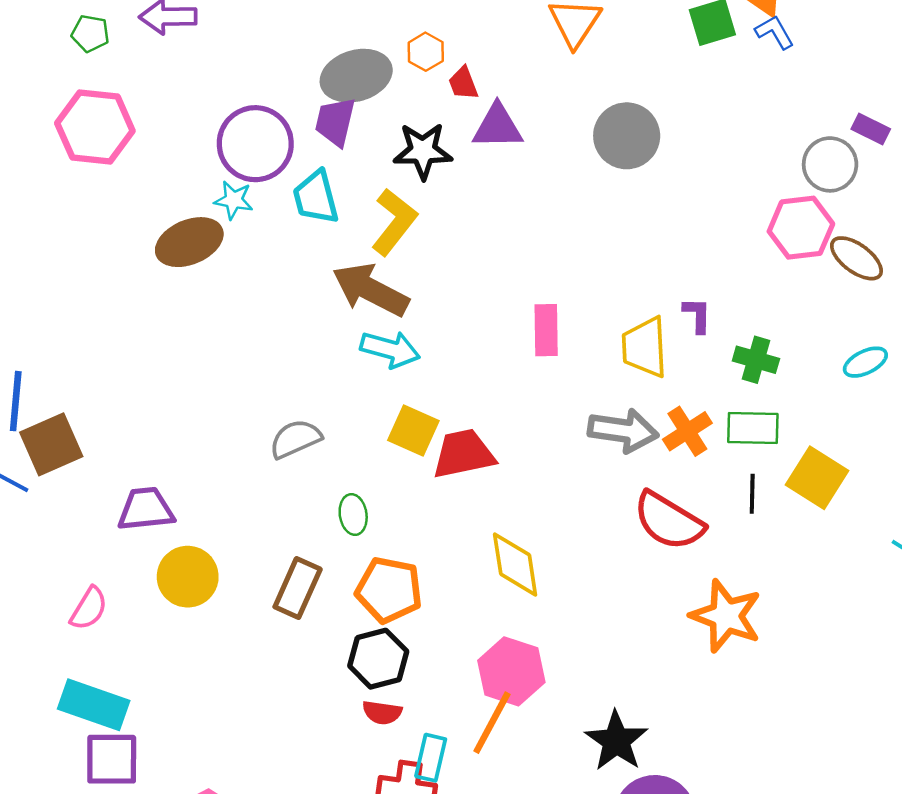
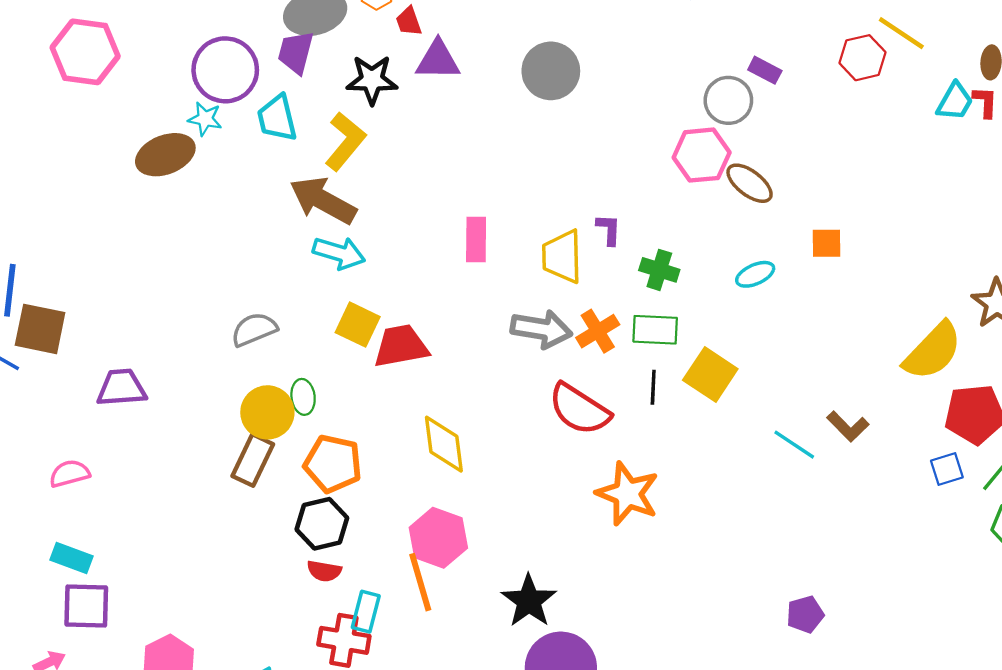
brown square: (51, 444) -> (40, 329), turned 34
yellow circle: (188, 577) -> (267, 412), moved
pink semicircle: (89, 608) -> (70, 474), turned -138
cyan rectangle: (94, 705) -> (72, 558), size x0.7
orange line: (492, 723) -> (420, 582), turned -46

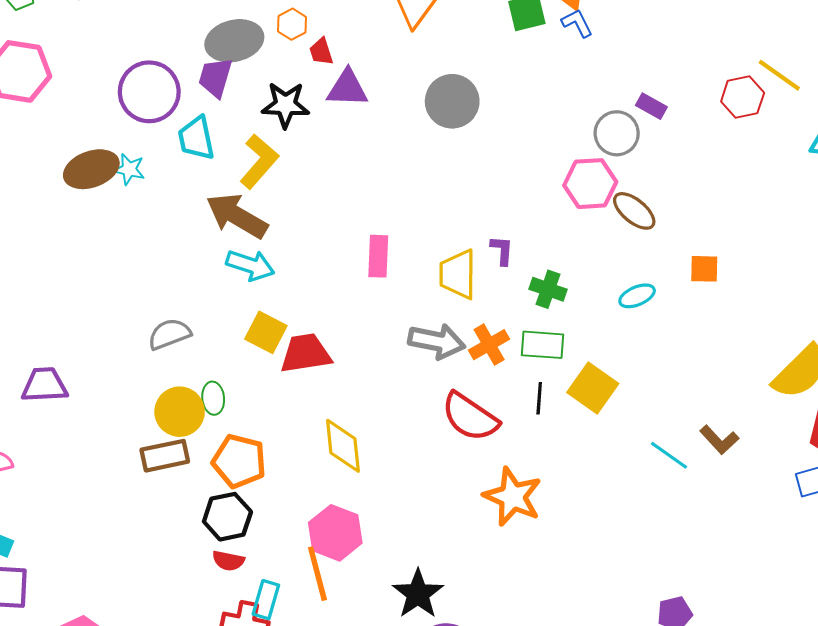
cyan star: (205, 119) -> (129, 169), moved
brown rectangle: (253, 460) -> (165, 456), turned 51

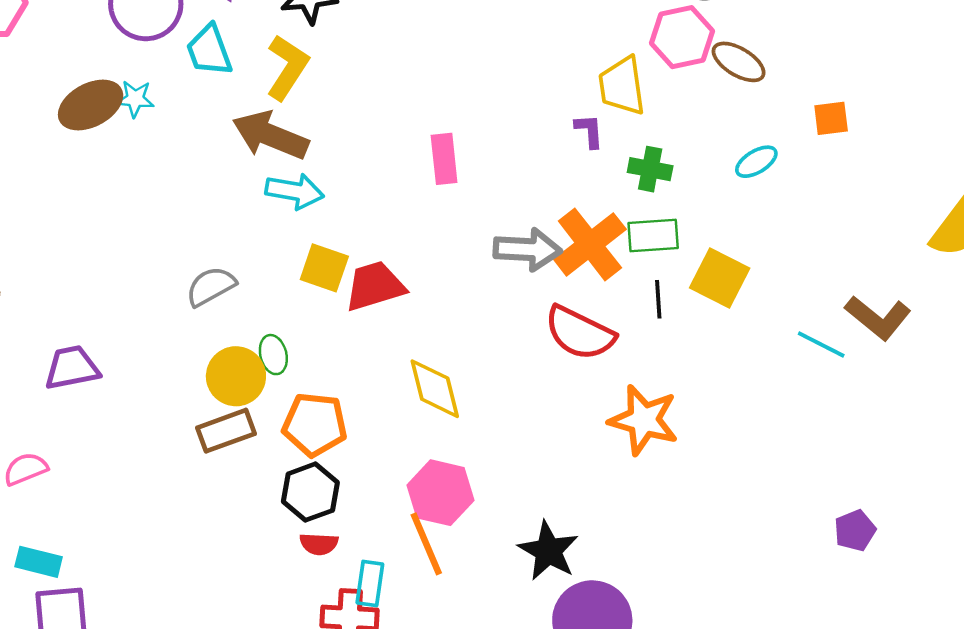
yellow trapezoid: (458, 274) -> (622, 86), moved
orange cross: (489, 345) -> (590, 244), size x1.5
brown L-shape: (719, 440) -> (878, 318), size x1.4

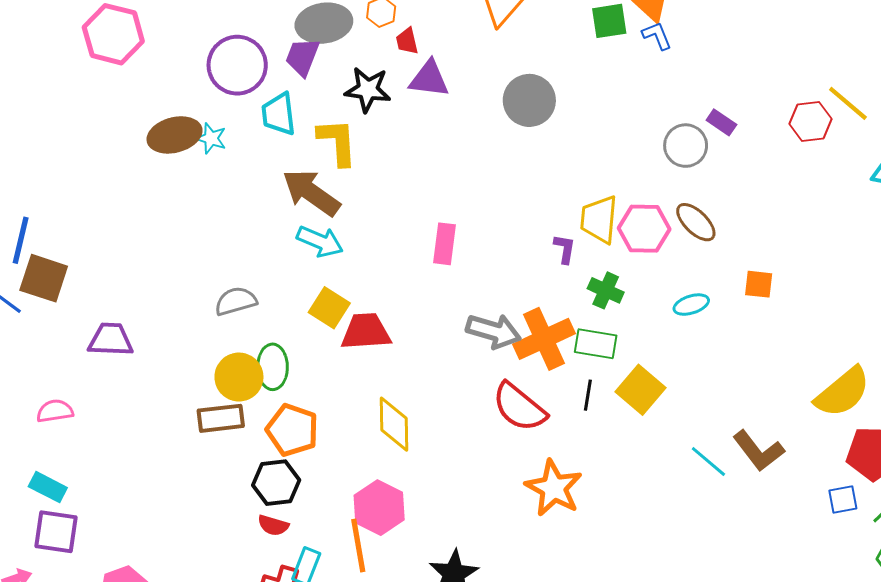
pink hexagon: (682, 37) -> (644, 229), moved
yellow L-shape: (287, 67) -> (337, 142), turned -50
green ellipse: (273, 355) -> (273, 367), size x1.4

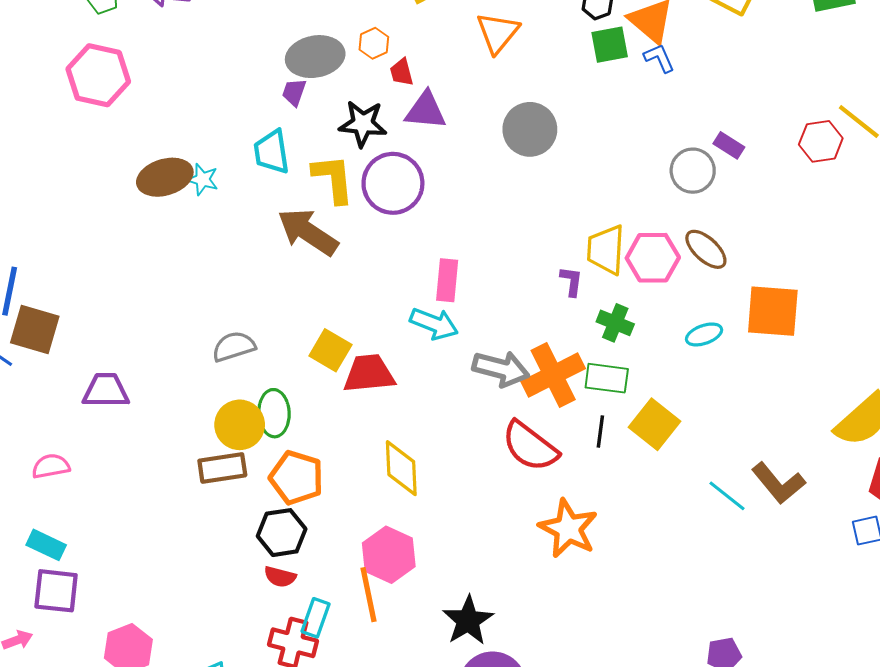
purple trapezoid: (302, 57) -> (294, 92), size x0.7
purple circle: (237, 65) -> (393, 183), moved
cyan arrow: (320, 241) -> (434, 324), moved
orange square: (759, 284) -> (773, 311), size x1.8

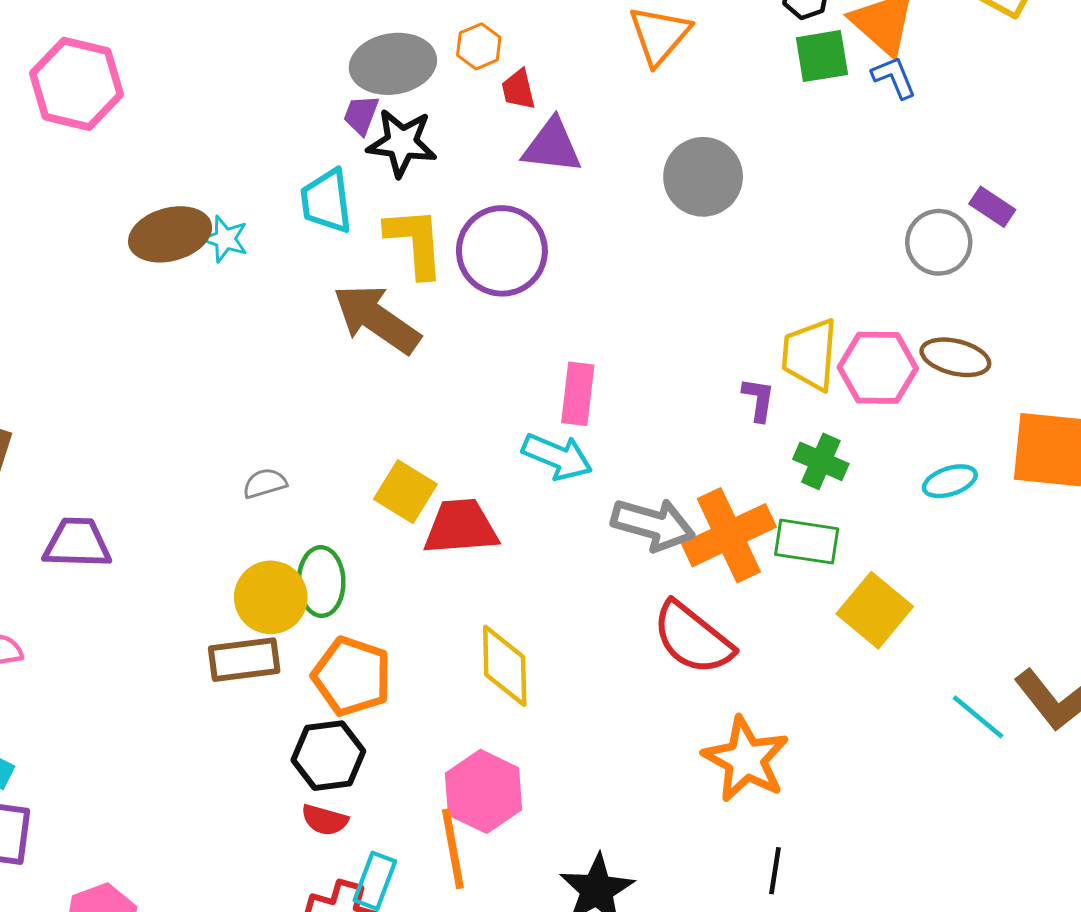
black star: (363, 124) -> (402, 143), moved
brown ellipse: (706, 249) -> (955, 357), turned -30
gray semicircle: (234, 347) -> (265, 483), size x0.7
black line: (600, 431) -> (775, 871), moved

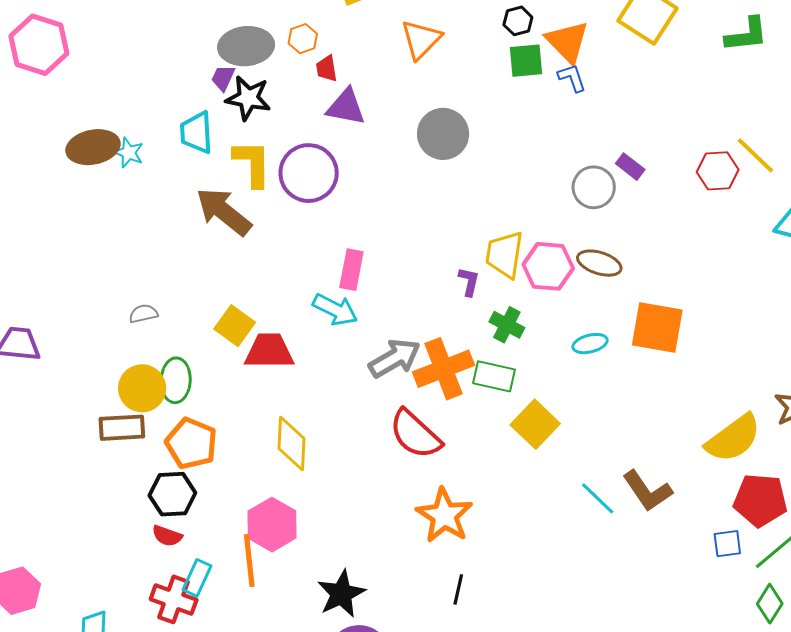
gray arrow: (653, 524) -> (395, 358), turned -50

